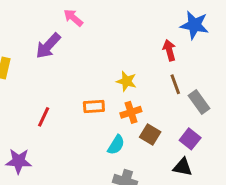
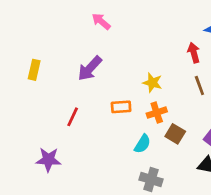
purple arrow: (48, 46) -> (90, 68), moved

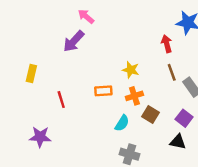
purple arrow: (90, 68) -> (74, 41), moved
yellow rectangle: (34, 70) -> (31, 74), moved
red line: (73, 117) -> (61, 100), turned -42

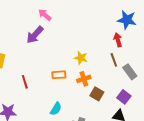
red arrow: (167, 44) -> (118, 40), moved
cyan semicircle: (122, 123) -> (56, 109), moved

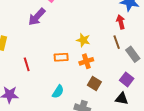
brown square: (97, 94) -> (94, 84), moved

